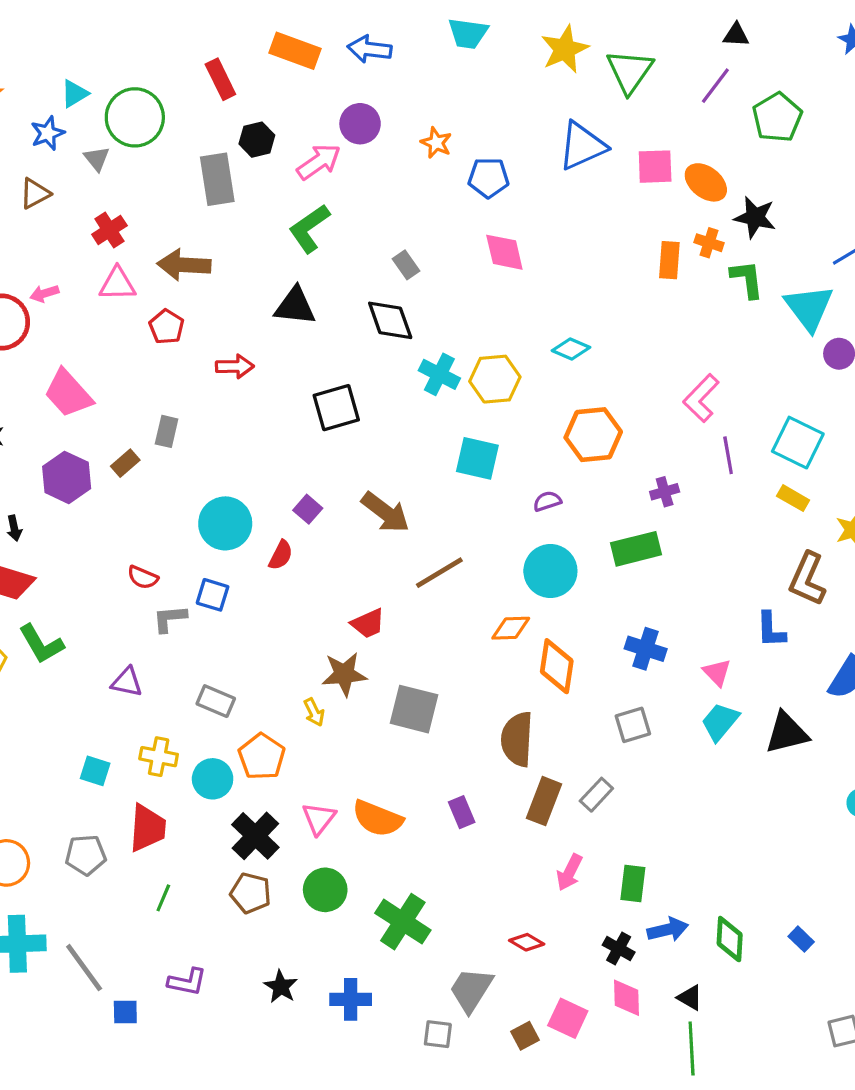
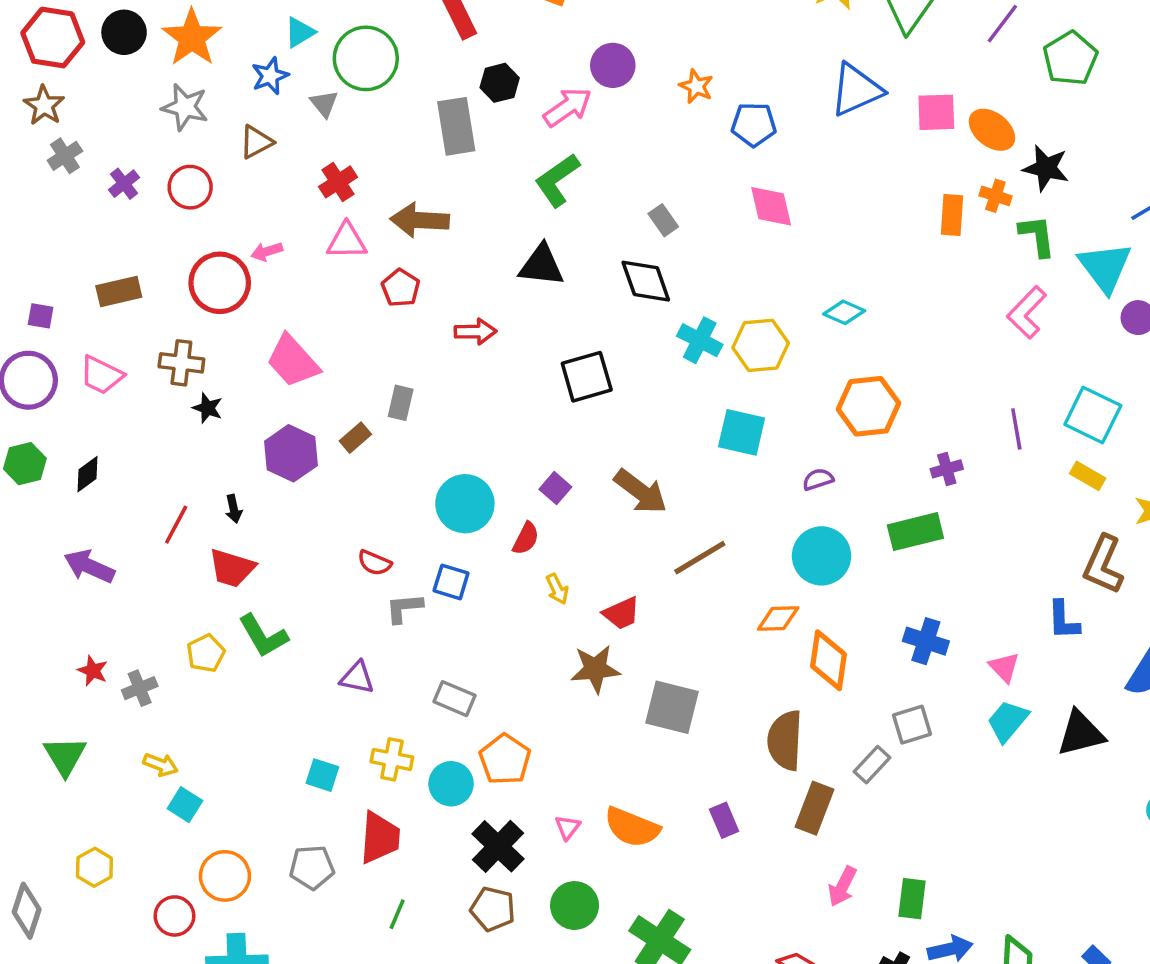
pink L-shape: (701, 398) -> (1027, 312), moved
yellow arrow: (314, 712) -> (557, 589), moved
gray rectangle: (596, 795) -> (872, 765), moved
pink triangle: (319, 818) -> (568, 827), size x0.7

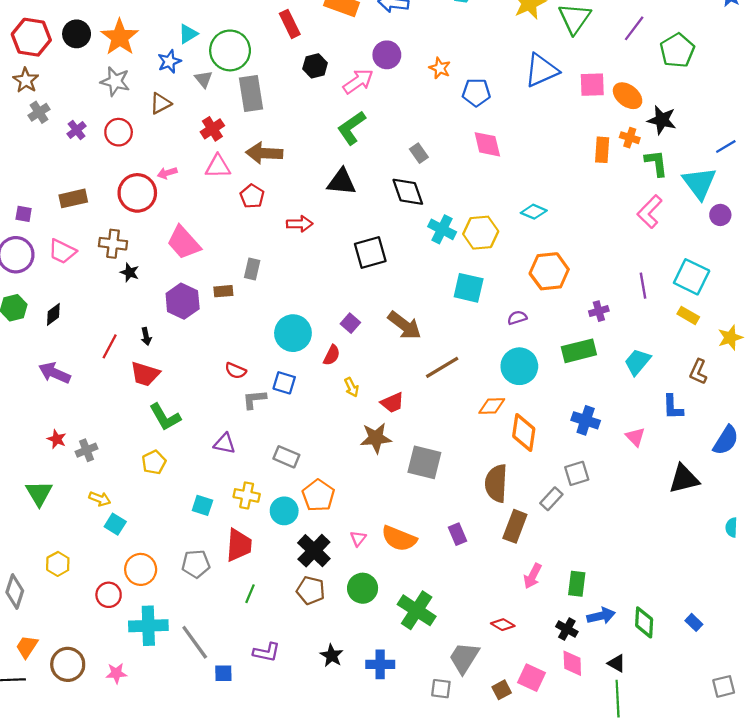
gray rectangle: (456, 126) -> (251, 94), moved
brown rectangle: (355, 438) -> (223, 291), turned 36
brown L-shape: (1103, 565) -> (698, 372), size x0.7
yellow pentagon: (206, 653) -> (154, 462), moved
cyan trapezoid: (1008, 721) -> (637, 362), moved

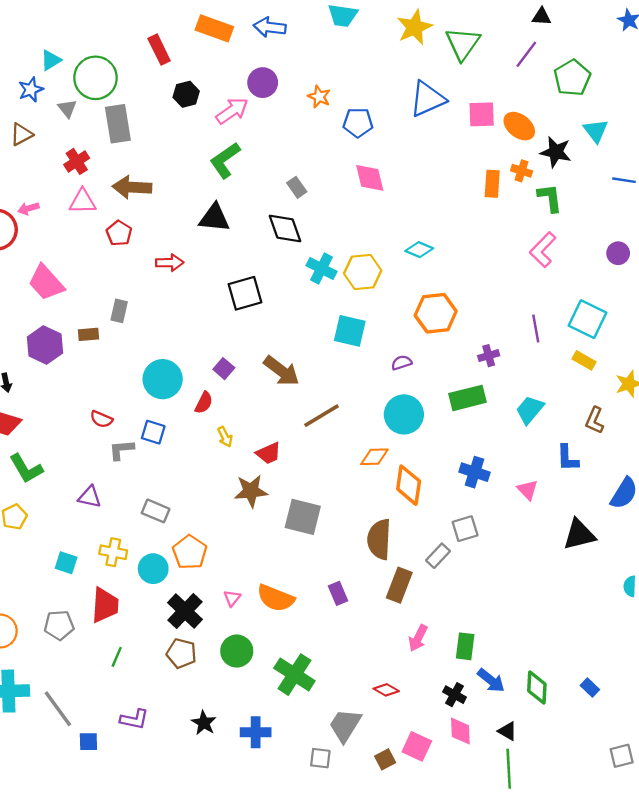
blue line: (726, 147) -> (624, 180), turned 40
cyan triangle: (699, 183) -> (596, 131), moved, size x0.7
blue arrow: (601, 616) -> (491, 680), turned 52

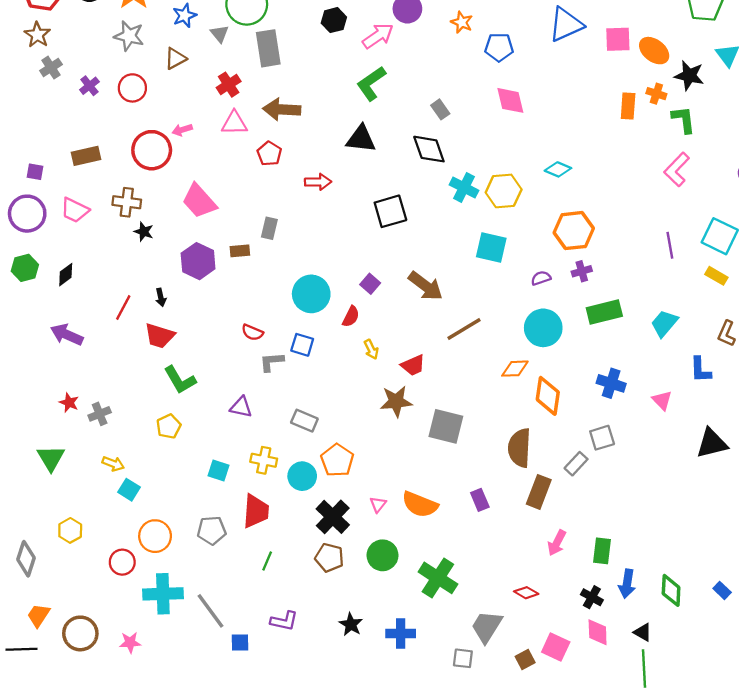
purple cross: (489, 356) -> (582, 271), moved
blue arrow: (491, 680) -> (627, 584), turned 60

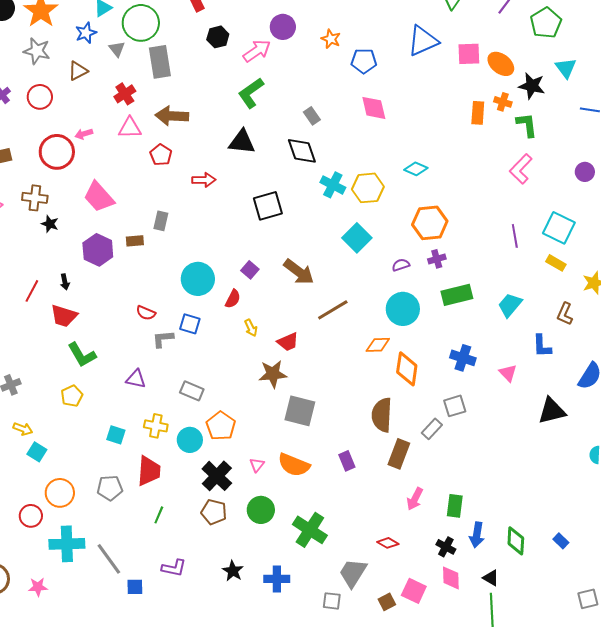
cyan square: (491, 248) -> (357, 238), turned 32
gray square: (446, 426) -> (300, 411), moved

